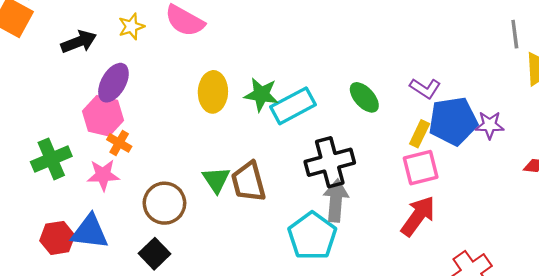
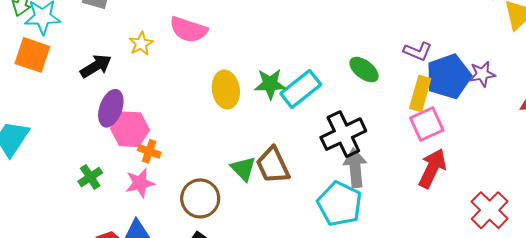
purple ellipse: (113, 83) -> (111, 108), moved
yellow rectangle: (420, 134) -> (420, 93), size x1.4
green cross: (51, 159) -> (90, 177), size x0.7

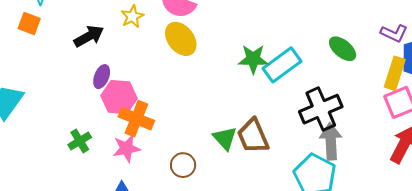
orange square: (32, 55) -> (29, 23), size x0.7
yellow ellipse: (226, 90) -> (181, 39), moved, turned -32
purple ellipse: (111, 108) -> (102, 77), size x0.7
orange cross: (149, 151) -> (136, 119), size x1.6
brown circle: (200, 198) -> (183, 165), size x0.7

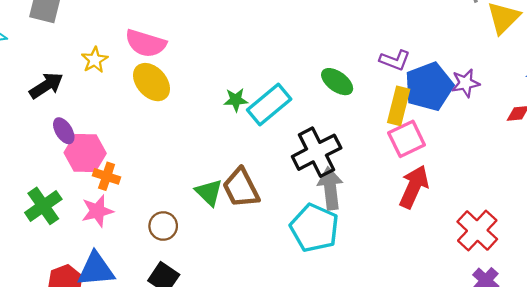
green star: (253, 59) -> (236, 100), size x0.7
purple ellipse: (102, 77) -> (64, 131), turned -50
orange cross: (136, 119) -> (107, 176), size x0.7
green cross: (80, 141) -> (43, 206), size x1.4

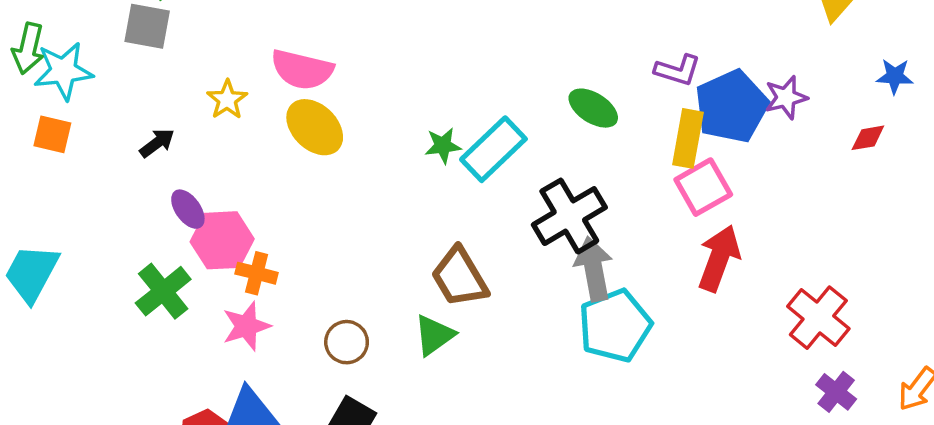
black arrow: (46, 86) -> (157, 143), size x0.7
green triangle: (209, 192) -> (434, 335), moved, turned 44
green cross: (43, 206) -> (163, 291), moved
cyan pentagon: (314, 228) -> (615, 326), moved, turned 30

